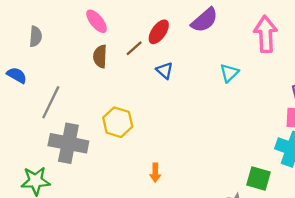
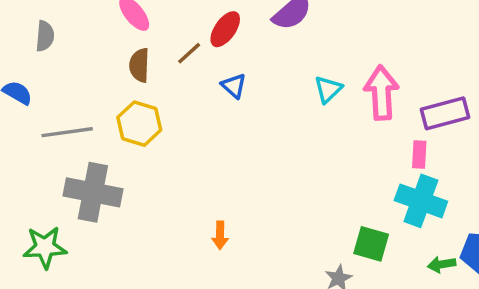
pink arrow: (266, 34) -> (381, 93), moved
gray line: (51, 102) -> (67, 132), turned 56
yellow hexagon: (118, 122) -> (139, 124), moved

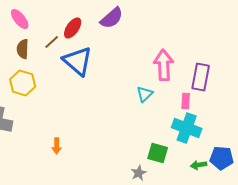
blue triangle: (234, 86) -> (78, 61), size x2.0
cyan triangle: (328, 89) -> (145, 94), moved
purple rectangle: (445, 113) -> (201, 77), turned -64
orange arrow: (220, 235) -> (57, 146), moved

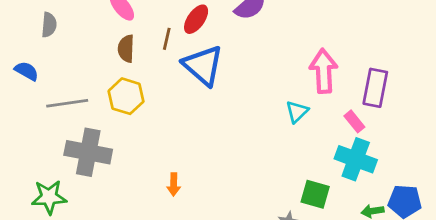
brown line: (52, 42) -> (167, 39), turned -35
pink rectangle: (186, 101) -> (354, 121), turned -42

